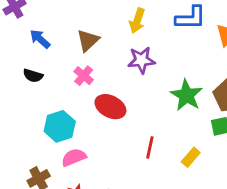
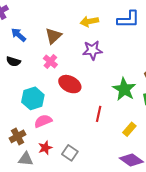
yellow arrow: (137, 21) -> (89, 21), turned 60
green star: (186, 95) -> (124, 89), moved
yellow rectangle: (191, 157) -> (129, 129), moved

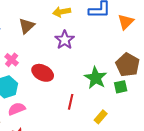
purple star: (92, 50) -> (65, 40), turned -30
pink cross: (50, 62) -> (12, 60), moved

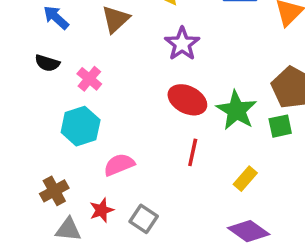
red ellipse: (43, 73) -> (187, 100), moved
pink semicircle: (17, 109) -> (119, 165), moved

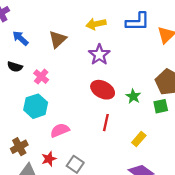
green star: (236, 110) -> (133, 96), size x0.6

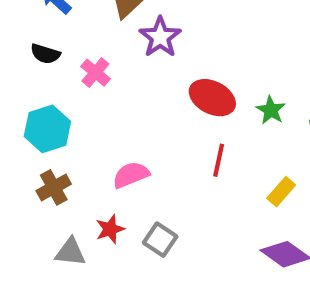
purple star: (99, 55) -> (160, 37), moved
cyan hexagon: (36, 106) -> (47, 129), moved
brown cross: (19, 147) -> (54, 187), moved

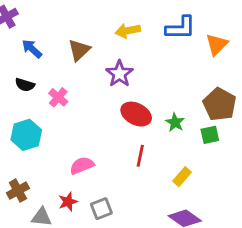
purple star: (160, 37) -> (119, 74), moved
brown cross: (54, 187) -> (18, 191), moved
gray square: (160, 240) -> (101, 209), turned 35

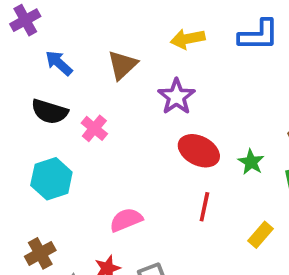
black semicircle: (25, 85) -> (50, 112), size x1.4

